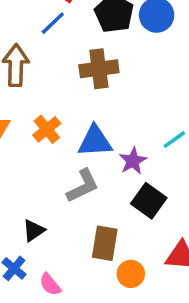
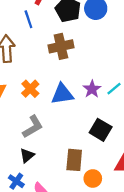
blue line: (53, 23) -> (28, 19), turned -60
purple star: (133, 161) -> (92, 89), moved
gray L-shape: (83, 186) -> (33, 127), moved

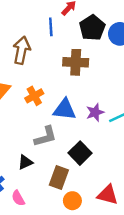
gray L-shape: (33, 127) -> (45, 137), moved
black square: (101, 130) -> (80, 153), moved
black triangle: (27, 155) -> (25, 162), moved

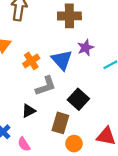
orange cross: (34, 96) -> (31, 61), moved
blue triangle: (65, 109) -> (62, 60), turned 45
purple star: (95, 112) -> (86, 48), moved

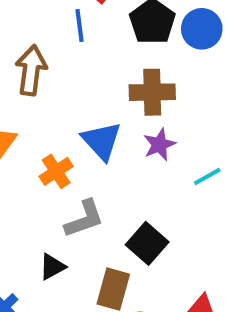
brown cross: (69, 16) -> (152, 92), moved
blue triangle: (62, 60) -> (102, 141), moved

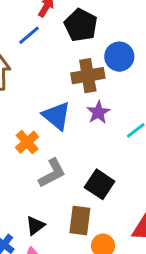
blue line: (80, 25) -> (29, 35), turned 65
blue circle: (202, 29) -> (119, 57), moved
black triangle: (52, 267) -> (35, 226), moved

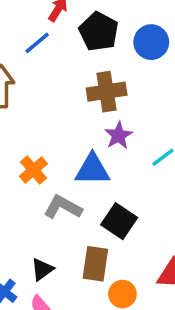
blue circle: (119, 57) -> (151, 42), moved
blue triangle: (57, 116) -> (92, 169), moved, turned -40
gray L-shape: (52, 173) -> (63, 207), turned -124

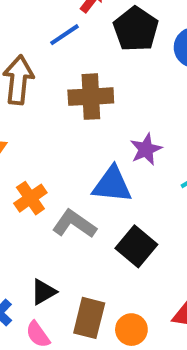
brown cross: (107, 92) -> (91, 97), moved
orange cross: (33, 170) -> (30, 198), moved
brown rectangle: (95, 264) -> (89, 318), moved

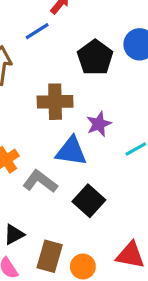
black pentagon: (136, 29) -> (95, 58), moved
brown cross: (91, 97) -> (55, 102), moved

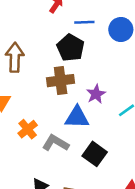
blue line: (37, 31) -> (84, 22), moved, turned 36
black pentagon: (95, 58) -> (70, 48), moved

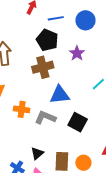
purple star: (96, 94) -> (77, 53), moved
orange cross: (28, 129) -> (22, 109), turned -35

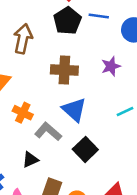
black pentagon: (47, 40) -> (67, 21), moved
blue triangle: (60, 95) -> (74, 110), turned 30
black triangle: (37, 153) -> (30, 160), moved

